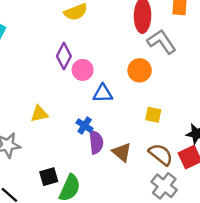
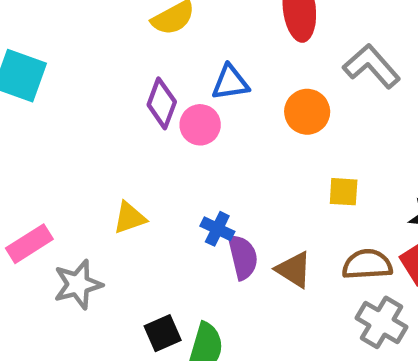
gray L-shape: (162, 42) -> (372, 66), moved
blue triangle: (103, 93) -> (230, 83), moved
brown semicircle: (161, 154) -> (367, 264), turned -35

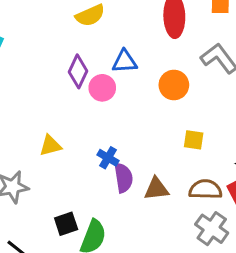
brown triangle: (294, 270) -> (156, 189), turned -44

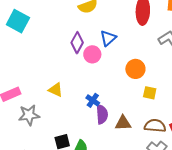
blue triangle: (125, 62) -> (108, 38), turned -42
orange circle: (174, 85) -> (135, 69), moved
yellow triangle: (50, 146) -> (56, 90), turned 35

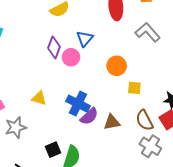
blue cross: (93, 100) -> (78, 104), size x1.6
purple semicircle: (102, 114) -> (89, 116), turned 60
brown semicircle: (155, 126) -> (144, 120), turned -115

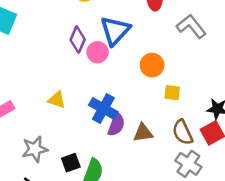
blue triangle: (85, 39) -> (115, 31), size x1.5
purple semicircle: (89, 116) -> (116, 124), turned -30
gray star: (16, 127) -> (35, 149), moved

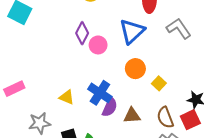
blue triangle: (115, 31) -> (132, 31), moved
orange circle: (152, 65) -> (135, 69), moved
yellow square: (172, 93) -> (159, 83), turned 32
yellow triangle: (57, 100) -> (67, 97), moved

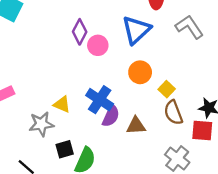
brown semicircle: (165, 117) -> (173, 113), moved
red square: (190, 120) -> (202, 131), turned 30
gray star: (40, 123) -> (41, 124), moved

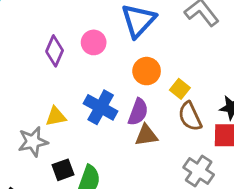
purple diamond: (80, 32) -> (55, 51), moved
yellow triangle: (62, 104) -> (56, 116), turned -30
purple semicircle: (111, 116) -> (138, 112), moved

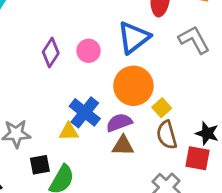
orange circle: (147, 71) -> (133, 86), size x1.5
purple semicircle: (138, 112) -> (119, 123), turned -140
yellow triangle: (56, 116) -> (69, 132), moved

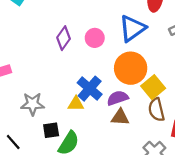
yellow square: (162, 108) -> (153, 87), size x1.5

